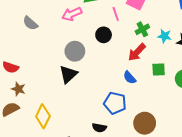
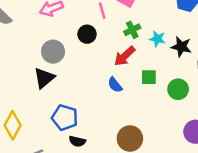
blue pentagon: (115, 103) -> (65, 118), moved

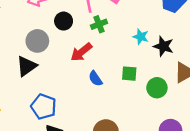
green cross: (132, 30) -> (99, 24), moved
black circle: (87, 34) -> (64, 21), moved
red arrow: (125, 56) -> (81, 52), moved

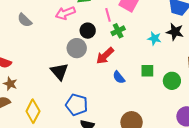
gray circle: (37, 41) -> (77, 48), moved
black star: (163, 46) -> (175, 32), moved
black triangle: (27, 66) -> (59, 72), turned -30

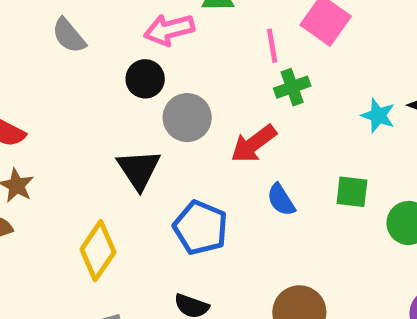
black circle: (88, 31) -> (145, 79), moved
blue pentagon: (77, 105) -> (201, 228), moved
yellow diamond: (33, 111) -> (98, 251), moved

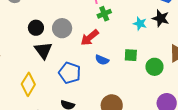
black circle: (145, 79) -> (36, 28), moved
blue semicircle: (281, 200) -> (102, 60), turned -32

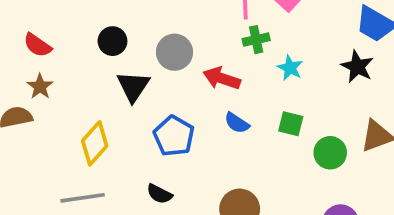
cyan star: (140, 24) -> (290, 68), moved
black circle: (36, 28) -> (112, 41), moved
red arrow: (90, 38) -> (222, 78), turned 48

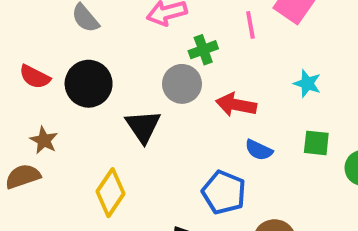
green cross: (256, 40) -> (203, 50), moved
black circle: (112, 41) -> (89, 84), moved, size x1.5
red semicircle: (37, 45) -> (35, 77), moved
blue pentagon: (174, 136) -> (224, 192), moved

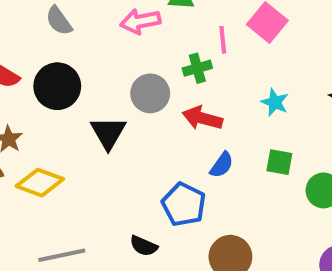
green cross: (203, 50) -> (197, 68), moved
blue semicircle: (259, 150) -> (222, 165), turned -84
yellow diamond: (111, 193) -> (40, 183), moved, turned 72

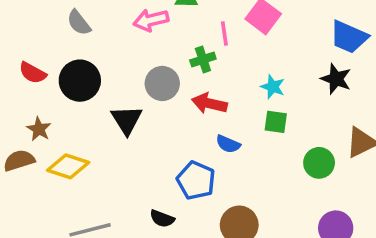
green square: (279, 162) -> (276, 122), moved
blue semicircle: (222, 165) -> (228, 144), turned 80

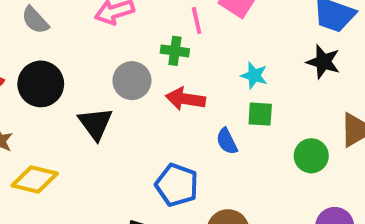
green cross: (203, 59) -> (175, 51), turned 30
blue semicircle: (228, 144) -> (227, 141), moved, turned 45

